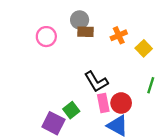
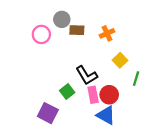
gray circle: (80, 20) -> (62, 19), moved
yellow square: (144, 48) -> (120, 60), moved
green square: (71, 110) -> (67, 91), moved

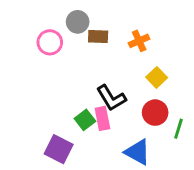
green line: (136, 79) -> (179, 129), moved
pink rectangle: (93, 95) -> (102, 118), moved
red circle: (109, 95) -> (155, 113), moved

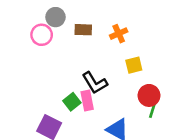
gray circle: (78, 22) -> (55, 17), moved
yellow square: (157, 77) -> (134, 65), turned 30
red circle: (155, 113) -> (149, 95), moved

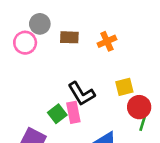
yellow square: (134, 65) -> (124, 87), moved

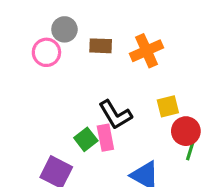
orange cross: (107, 41) -> (146, 51), size x1.4

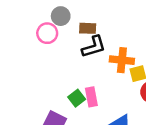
orange cross: (146, 51) -> (122, 60), moved, turned 30
black L-shape: (115, 115) -> (94, 47), moved, turned -75

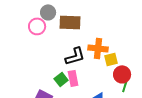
brown rectangle: (88, 28) -> (70, 22), size x1.5
black L-shape: (94, 47) -> (75, 56), moved

